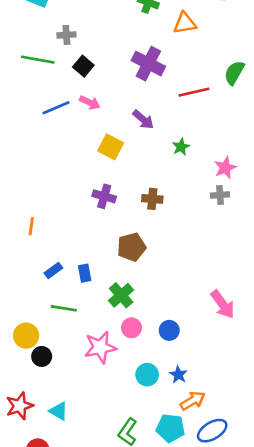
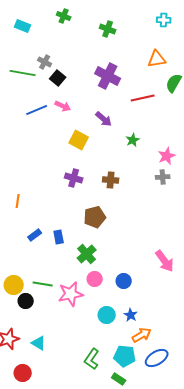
orange triangle: (185, 23) -> (157, 59), moved
gray cross: (66, 35) -> (45, 62), moved, turned 32
green line: (64, 308) -> (43, 284), moved

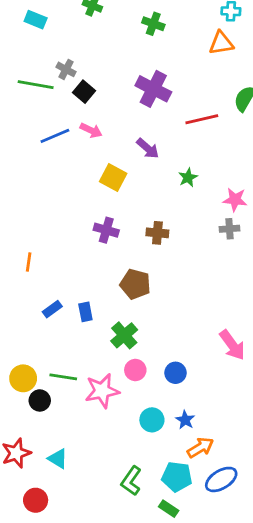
orange triangle: (157, 59) -> (221, 43), moved
pink star: (167, 156) -> (235, 200), turned 30
brown pentagon: (95, 217) -> (135, 284), turned 30

